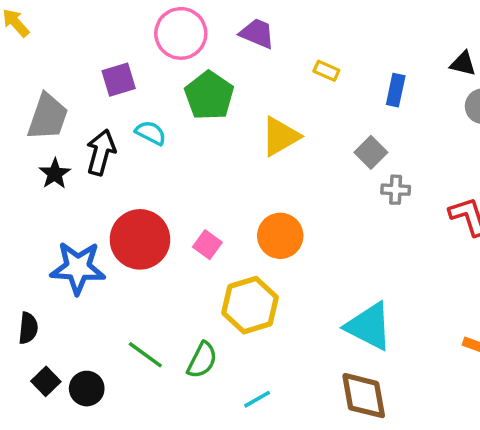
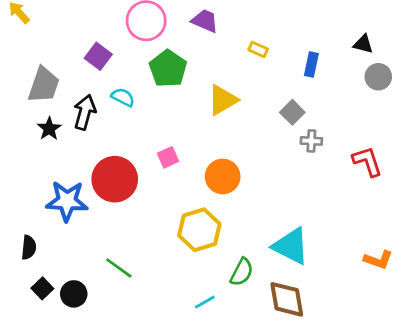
purple square: (119, 80) -> (98, 56), turned -36
pink square: (207, 245) -> (168, 157), moved, turned 30
green semicircle: (202, 360) -> (242, 272), moved

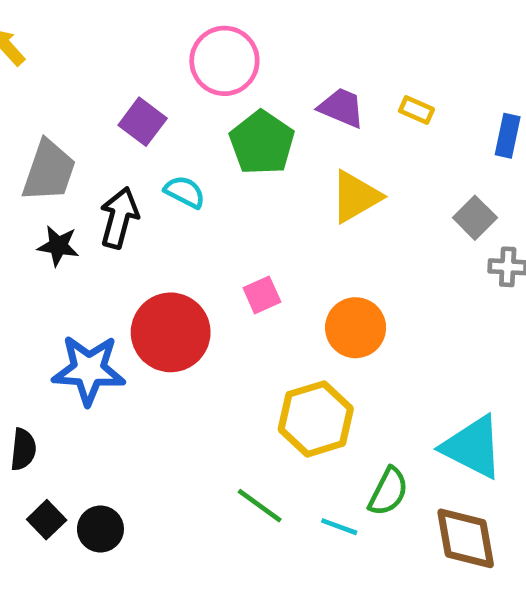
purple trapezoid: (205, 21) -> (342, 108), moved
black star: (49, 129) -> (58, 246), turned -30
green line: (119, 268) -> (260, 506), moved
cyan line: (205, 302) -> (339, 527), moved, turned 50

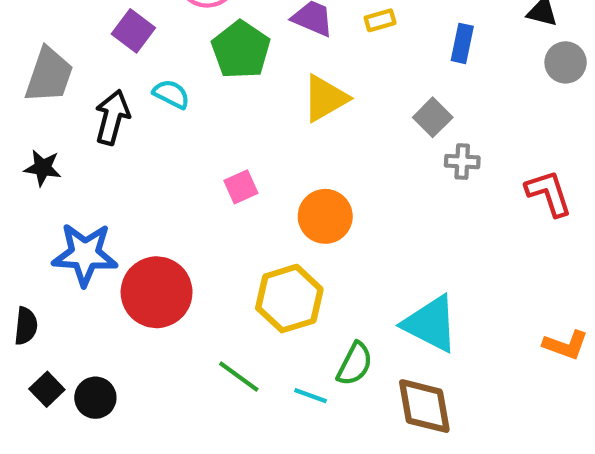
yellow rectangle: (416, 110) -> (380, 20), turned -40
black star: (58, 246) -> (43, 168), moved
red circle: (171, 332) -> (157, 292), moved

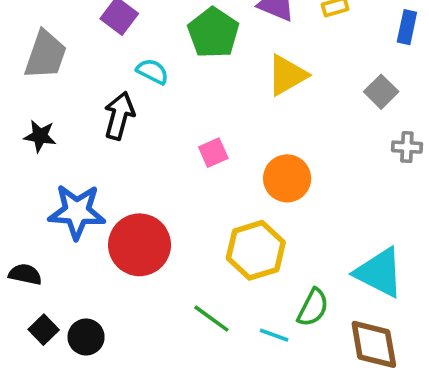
black arrow: (112, 117) -> (119, 116), moved
gray cross: (462, 162) -> (407, 147), moved
black semicircle: (26, 326) -> (25, 274), turned -84

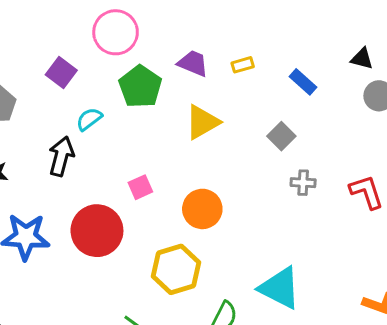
blue rectangle: (407, 27) -> (303, 82), turned -60
cyan semicircle: (152, 71) -> (89, 119), turned -64
red circle: (140, 245) -> (97, 231), moved

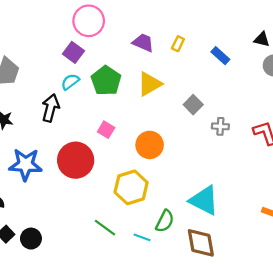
yellow rectangle: (243, 65) -> (178, 44), turned -48
purple square: (61, 73) -> (73, 52), moved
green pentagon: (140, 87) -> (106, 81), moved
gray square: (281, 136) -> (193, 105), moved
pink square: (140, 187) -> (106, 130), turned -35

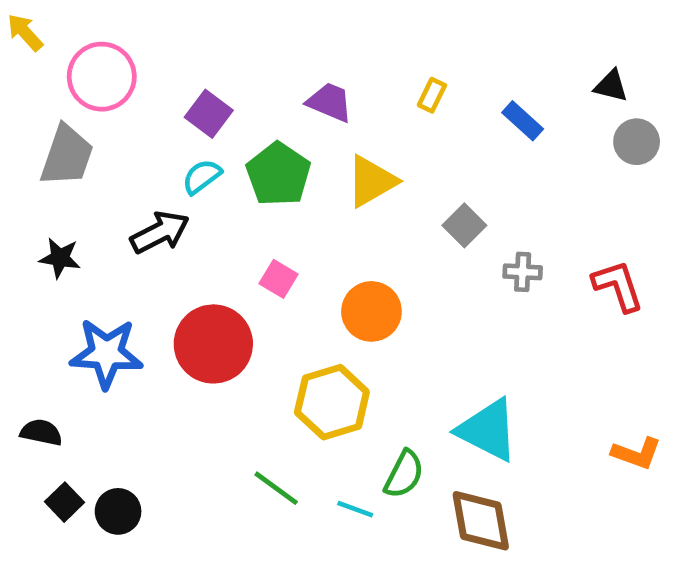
pink circle: (89, 21) -> (102, 77), moved
purple trapezoid: (143, 43) -> (330, 102), moved
black arrow: (51, 108) -> (160, 232), turned 48

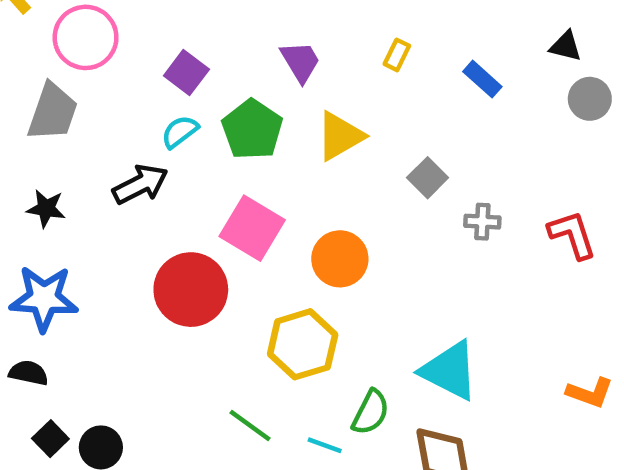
purple trapezoid: (330, 102) -> (300, 62), turned 36
pink square: (278, 279) -> (252, 228), size x1.8
blue star: (106, 353) -> (44, 298), moved

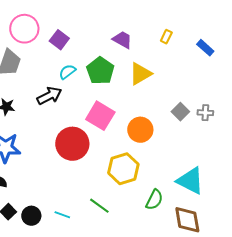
purple trapezoid: (300, 62) -> (122, 40), turned -30
purple square: (186, 72) -> (59, 40), moved
gray square: (428, 178) -> (180, 112), moved
cyan line: (325, 445) -> (62, 215), moved

